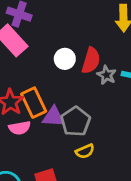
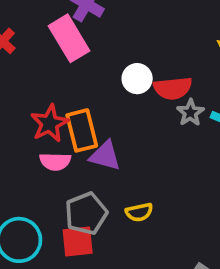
red semicircle: (91, 61) -> (173, 88), turned 56
gray pentagon: (76, 121) -> (86, 213), moved

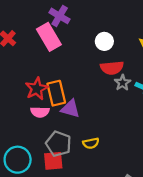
white circle: (137, 79) -> (104, 41), moved
gray pentagon: (86, 213) -> (59, 144), turned -30

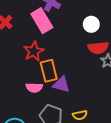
red star: (37, 89) -> (34, 51), moved

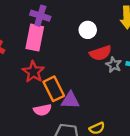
pink rectangle: (42, 21) -> (35, 38), turned 55

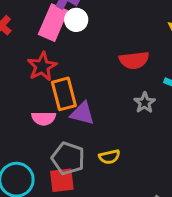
white circle: (88, 30) -> (76, 20), moved
gray star: (114, 65) -> (145, 103), moved

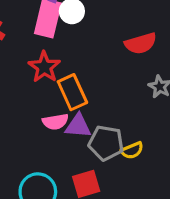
purple triangle: (82, 113) -> (78, 126), moved
gray pentagon: (68, 158) -> (106, 143), moved

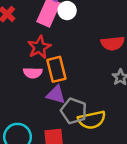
pink semicircle: (55, 122) -> (33, 73), moved
yellow semicircle: (132, 150) -> (92, 120), size x1.6

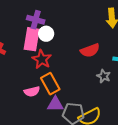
red star: (39, 47) -> (42, 59), moved

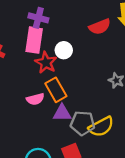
white circle: (46, 34) -> (64, 50), moved
red semicircle: (90, 50) -> (100, 27), moved

